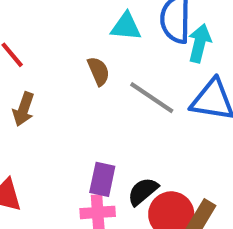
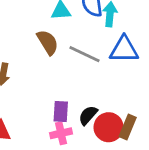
brown semicircle: (99, 71) -> (48, 42), size x1.4

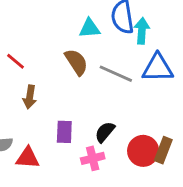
purple rectangle: (61, 111) -> (64, 132), moved
black semicircle: (88, 115) -> (105, 132), moved

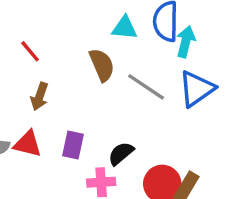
blue triangle: (158, 68) -> (197, 89), turned -44
red triangle: (28, 158) -> (28, 144), moved

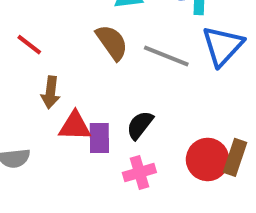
red triangle: (28, 144) -> (75, 126), moved
black semicircle: (121, 153) -> (140, 125), moved

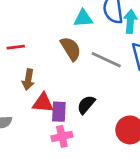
red line: (29, 45) -> (16, 47), turned -48
pink cross: (139, 172) -> (62, 136), moved

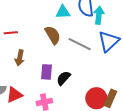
red triangle: (43, 103) -> (14, 95), moved, turned -30
purple rectangle: (59, 112) -> (47, 72), moved

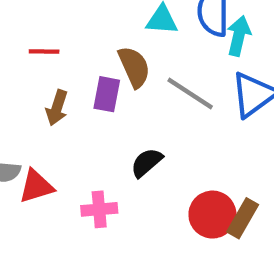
purple rectangle: (47, 72) -> (107, 94), moved

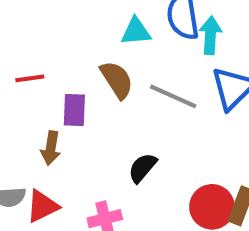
purple rectangle: (107, 94) -> (74, 110), moved
brown arrow: (57, 108) -> (51, 148), moved

